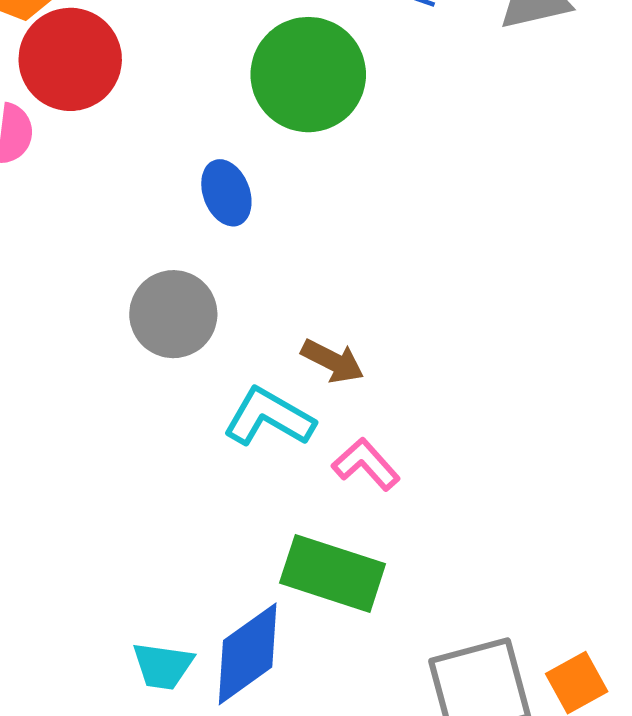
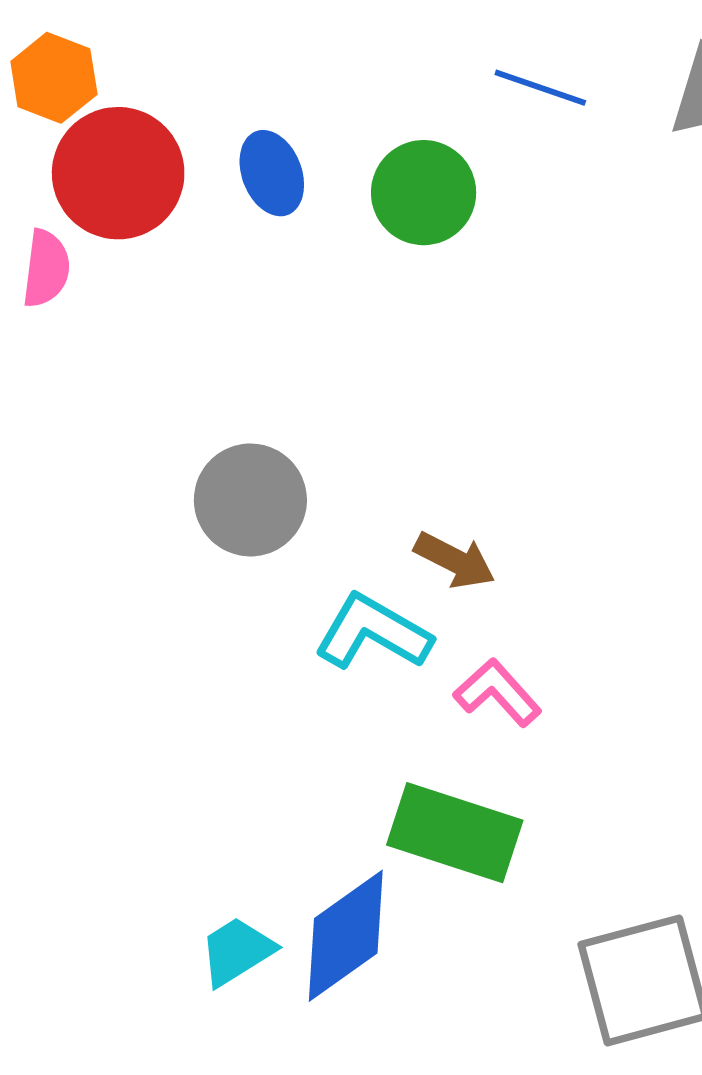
green circle: (308, 75) -> (424, 193), size x0.7
blue ellipse: (226, 193) -> (272, 173), moved
cyan trapezoid: (163, 666) -> (237, 951), turned 140

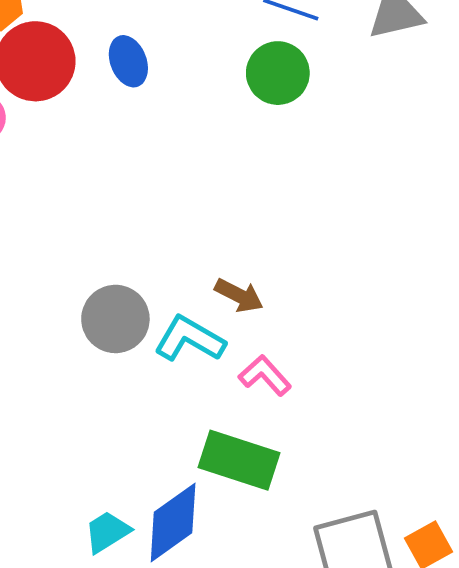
green circle: (424, 193) -> (278, 73), moved
gray circle: (250, 500) -> (115, 319), moved

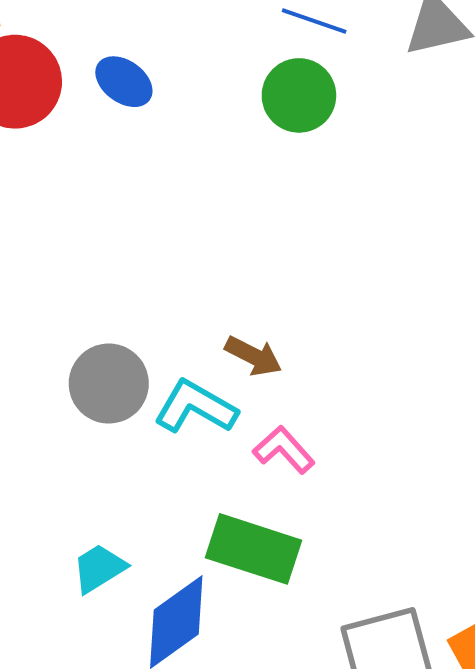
blue ellipse: (128, 61) -> (124, 82), turned -33
cyan trapezoid: (107, 532) -> (99, 568), moved

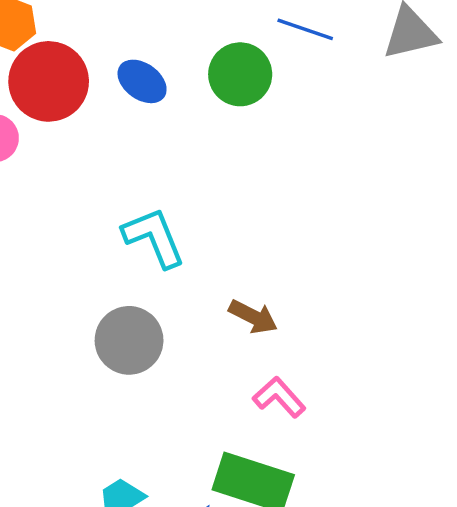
green circle: (299, 95) -> (240, 74), moved
cyan L-shape: (196, 407) -> (154, 237), moved, turned 38

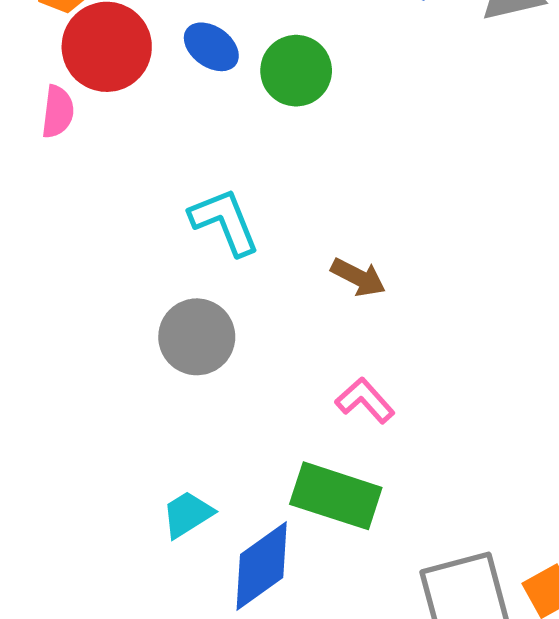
green circle: (240, 74) -> (296, 71), moved
brown arrow: (253, 317) -> (358, 277), moved

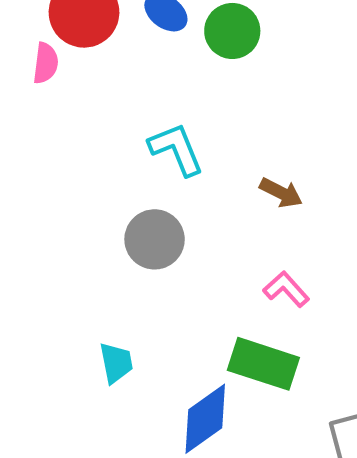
cyan trapezoid: (187, 514) -> (116, 363), moved, turned 111

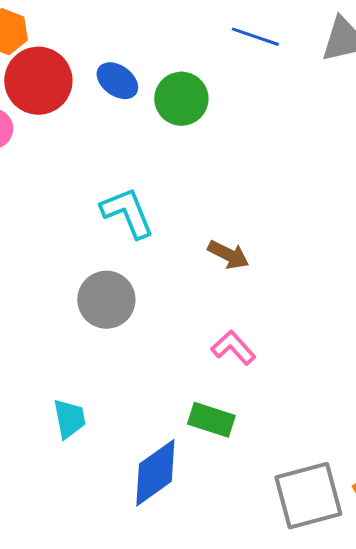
green rectangle: (263, 364) -> (211, 420), size x0.7

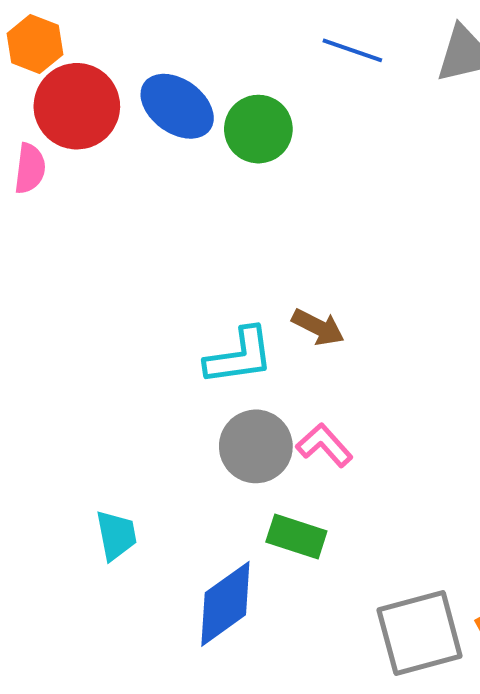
blue ellipse: (117, 81) -> (177, 106), size x1.4
cyan L-shape: (127, 213) -> (239, 356), moved, turned 104
gray circle: (106, 300) -> (256, 446), moved

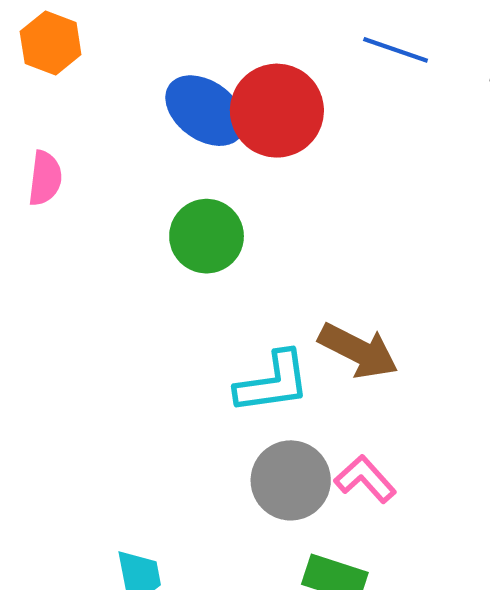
red circle: (77, 106) -> (277, 111), moved
green circle: (258, 129) -> (207, 236), moved
brown arrow: (318, 327) -> (358, 351), size x1.4

